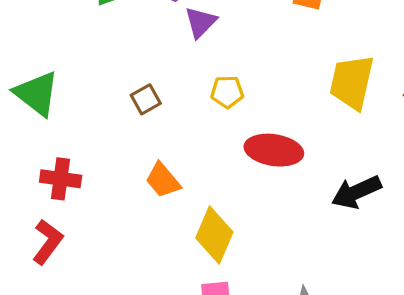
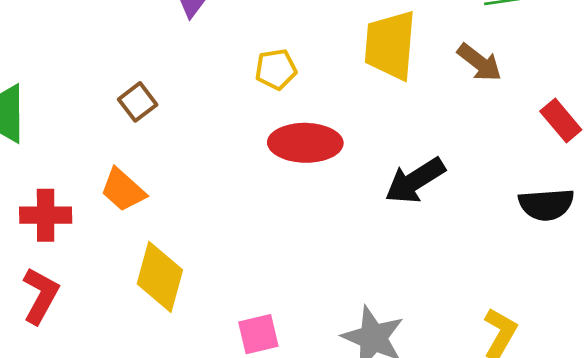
yellow pentagon: (227, 92) -> (276, 69), moved
orange trapezoid: (163, 180) -> (123, 190), moved
yellow diamond: (214, 235) -> (160, 277), moved

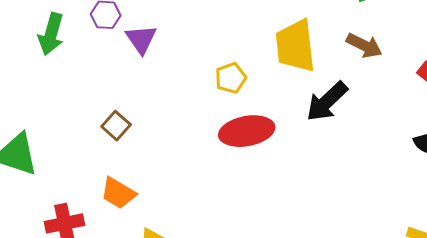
yellow pentagon: (276, 69) -> (231, 78), moved
black arrow: (415, 181) -> (327, 101), moved

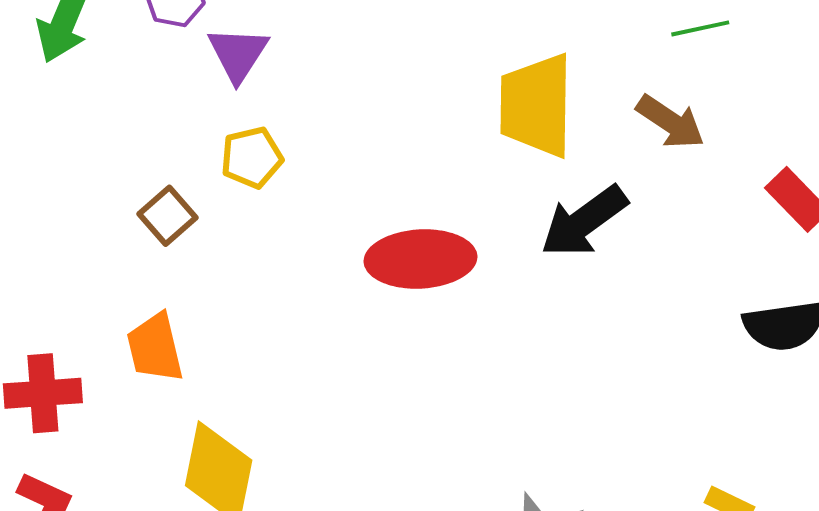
yellow pentagon: (231, 78) -> (252, 158), moved
orange trapezoid: (118, 193) -> (155, 348), turned 39

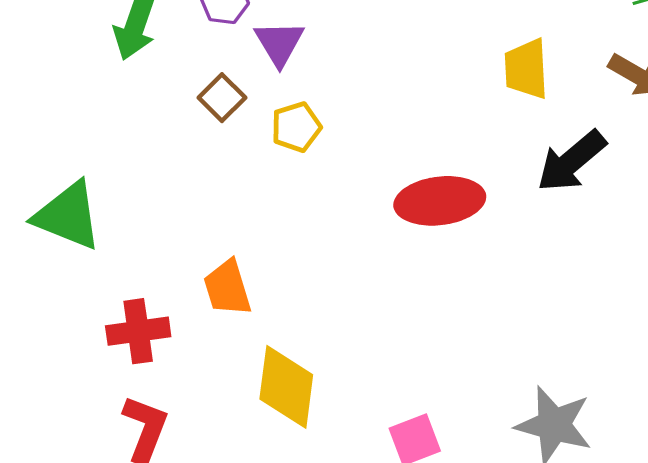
yellow trapezoid: (536, 105) -> (526, 69), size x0.7
brown square: (168, 216) -> (222, 98), moved

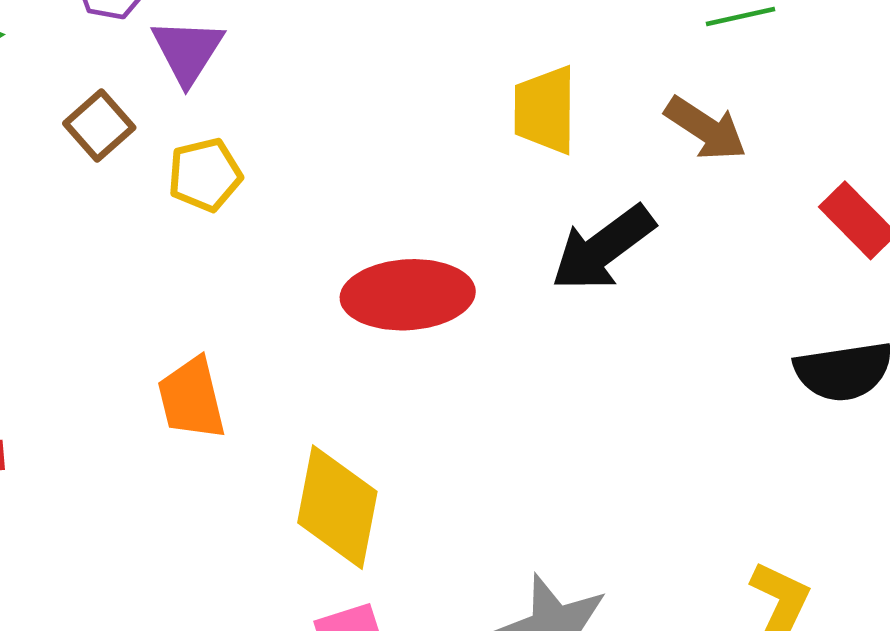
orange trapezoid: (227, 288) -> (192, 399), moved
yellow diamond: (286, 387) -> (337, 507), moved

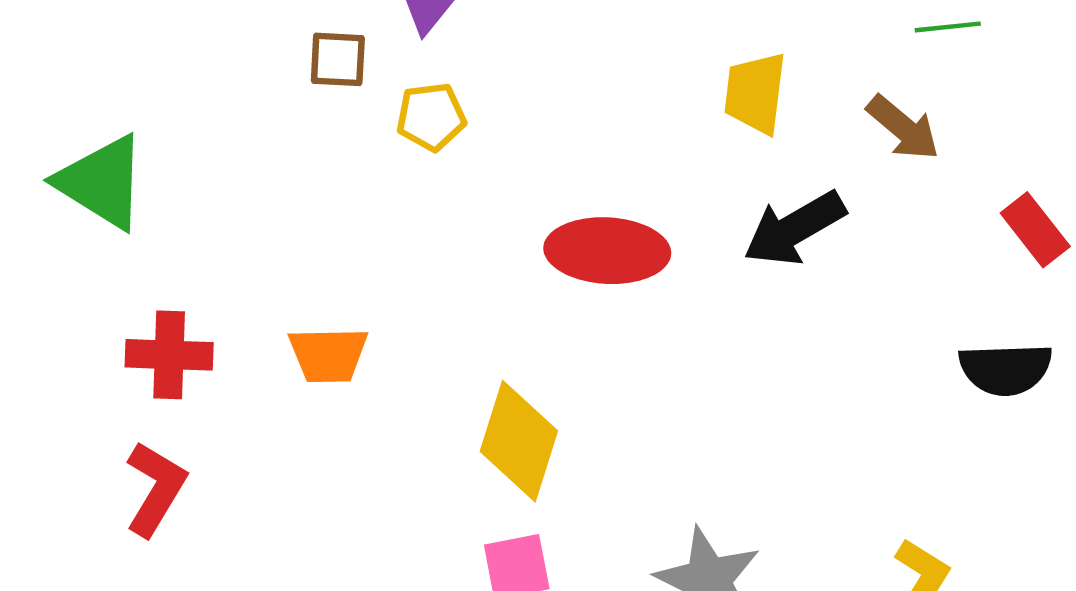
brown square: (99, 125) -> (338, 59), turned 38
orange trapezoid: (192, 399) -> (328, 355), moved, turned -84

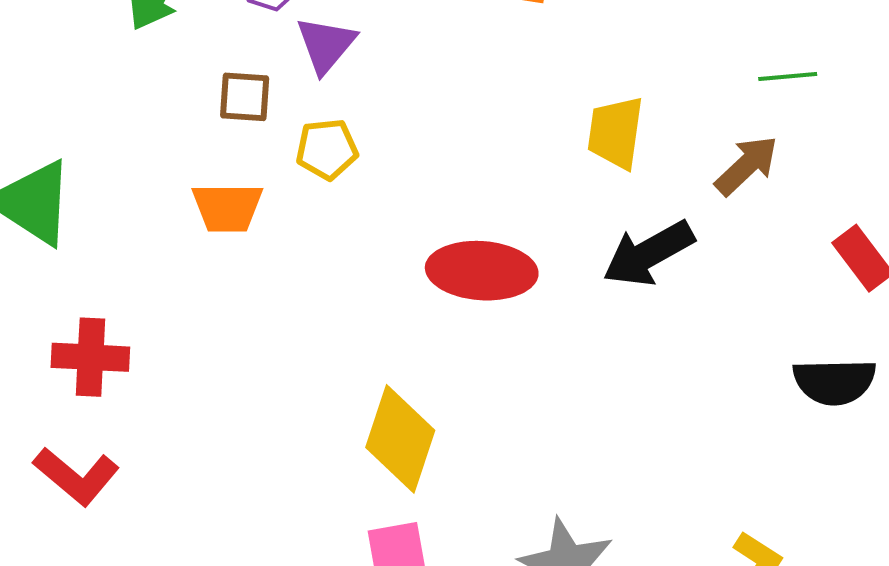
brown arrow: (903, 128) -> (747, 165), turned -84
orange trapezoid: (328, 355) -> (227, 208), moved
red L-shape: (155, 489) -> (76, 476), turned 98

